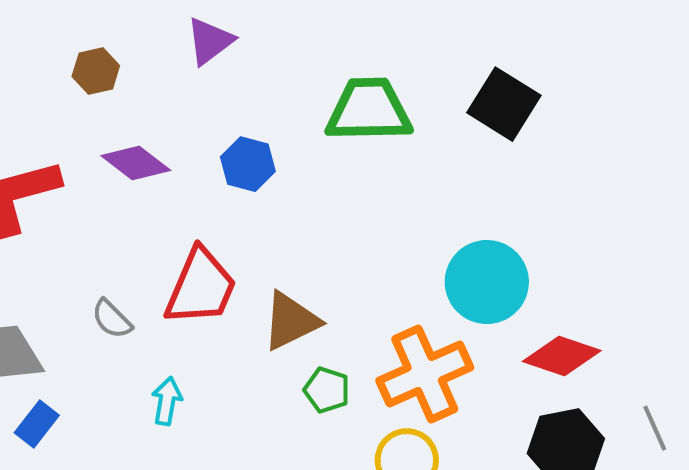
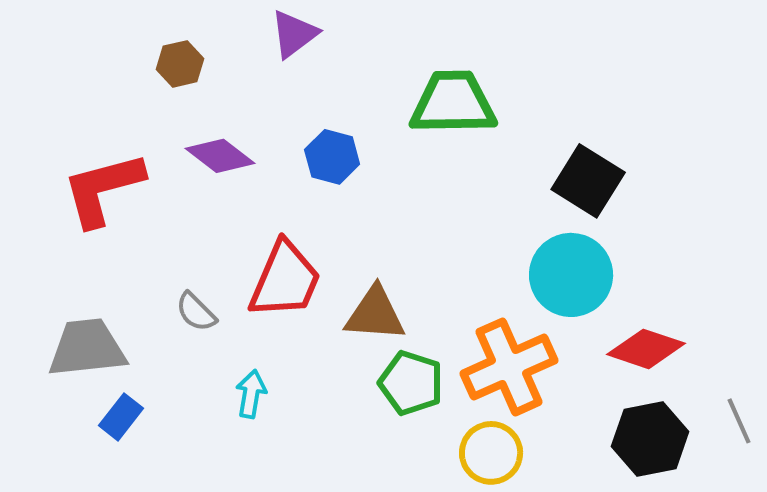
black square: (504, 104) -> (588, 181), moved
brown triangle: (291, 321) -> (375, 314), turned 30
green pentagon: (327, 390) -> (411, 383), size x1.4

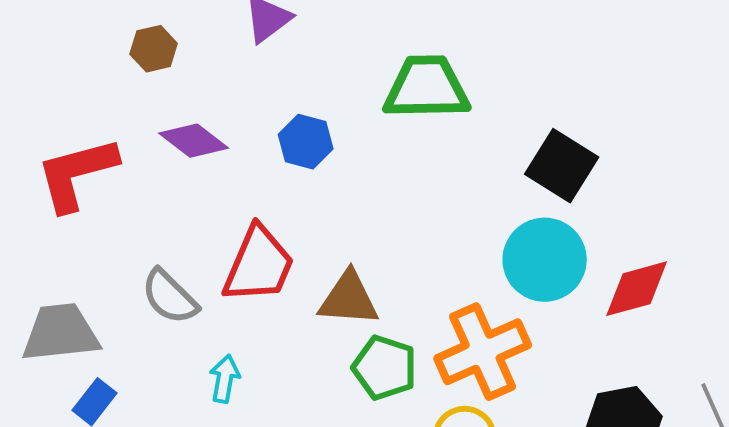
gray semicircle: (196, 312) -> (170, 297), size x1.4
red diamond: (646, 349) -> (637, 289), moved, turned -34

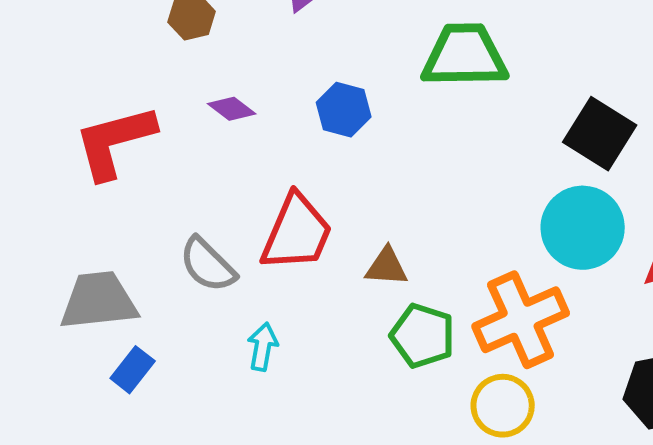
purple diamond: (194, 141) -> (232, 109), size x0.7
brown triangle: (349, 299) -> (387, 267), size x0.7

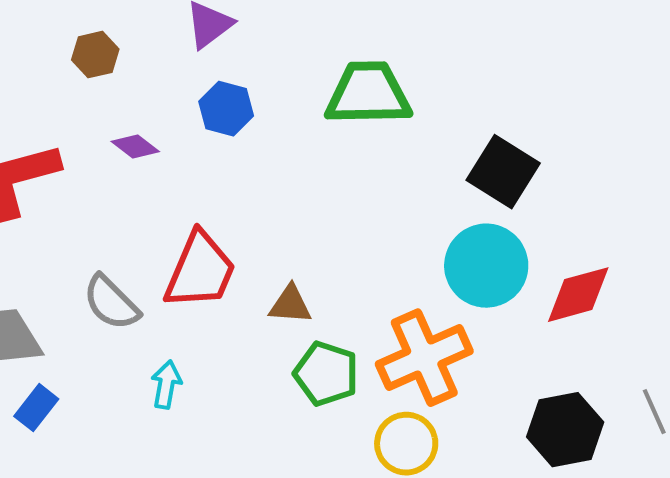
blue hexagon: (344, 110) -> (226, 109), moved

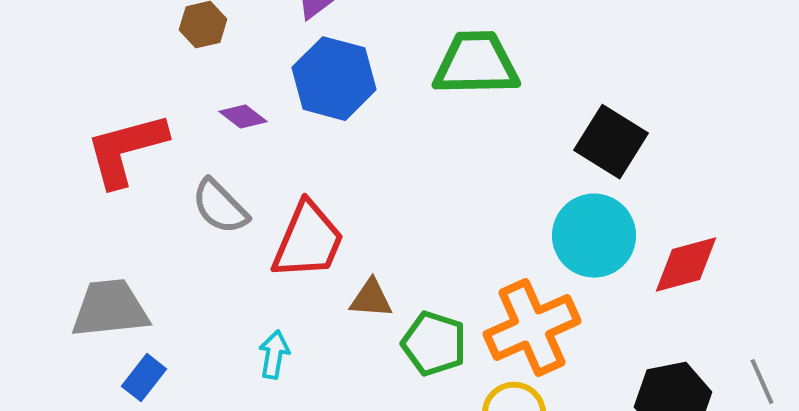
blue hexagon: (226, 109) -> (334, 79), size x1.5
gray semicircle: (111, 303) -> (220, 207), moved
brown triangle: (290, 305) -> (371, 299), moved

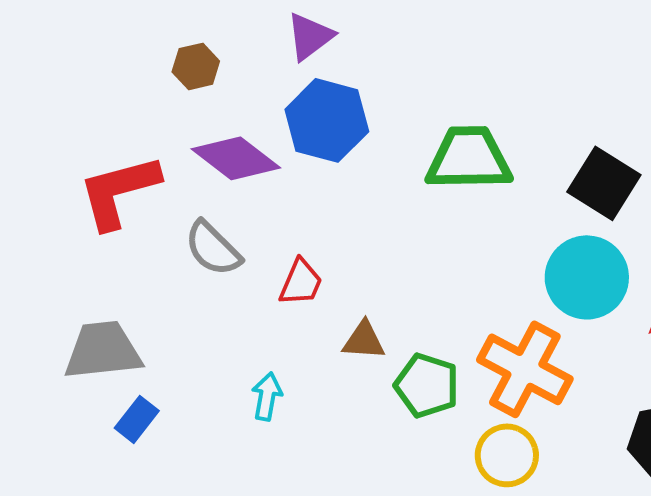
green trapezoid: (476, 64) -> (469, 158), moved
purple diamond: (243, 117) -> (236, 158), size x1.8
red trapezoid: (308, 241) -> (301, 282), size x0.6
orange cross: (532, 328) -> (525, 369), turned -38

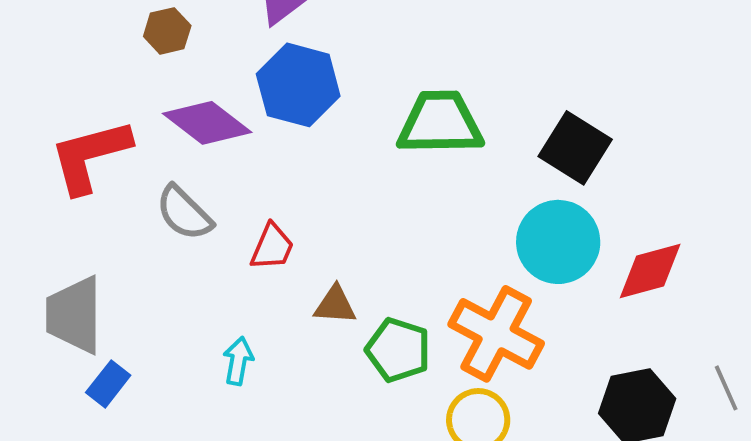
gray trapezoid: (103, 350) -> (74, 315), turned -84

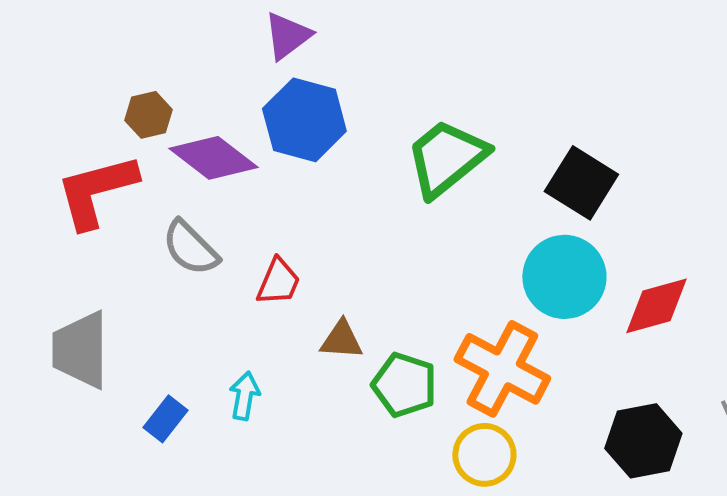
brown hexagon: (167, 31) -> (148, 115), moved
green trapezoid: (440, 123) -> (446, 158), turned -38
blue rectangle: (108, 384) -> (165, 419), moved

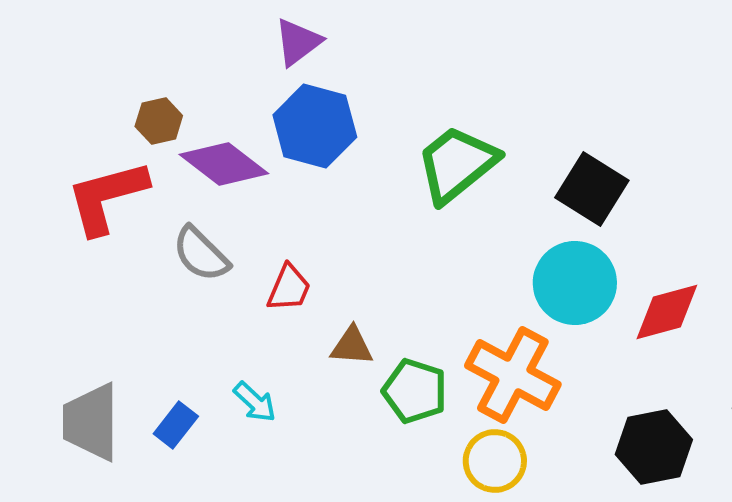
gray trapezoid: (80, 350) -> (91, 422), moved
cyan arrow: (244, 396) -> (255, 402), turned 123

